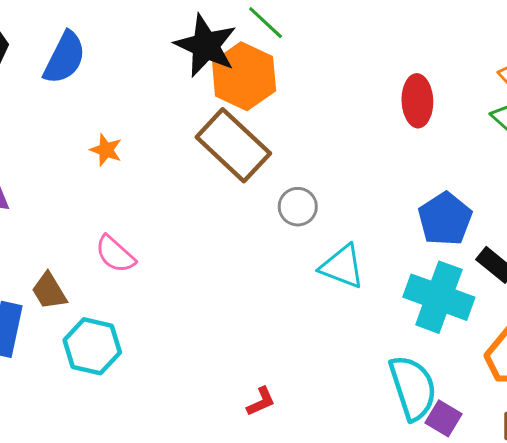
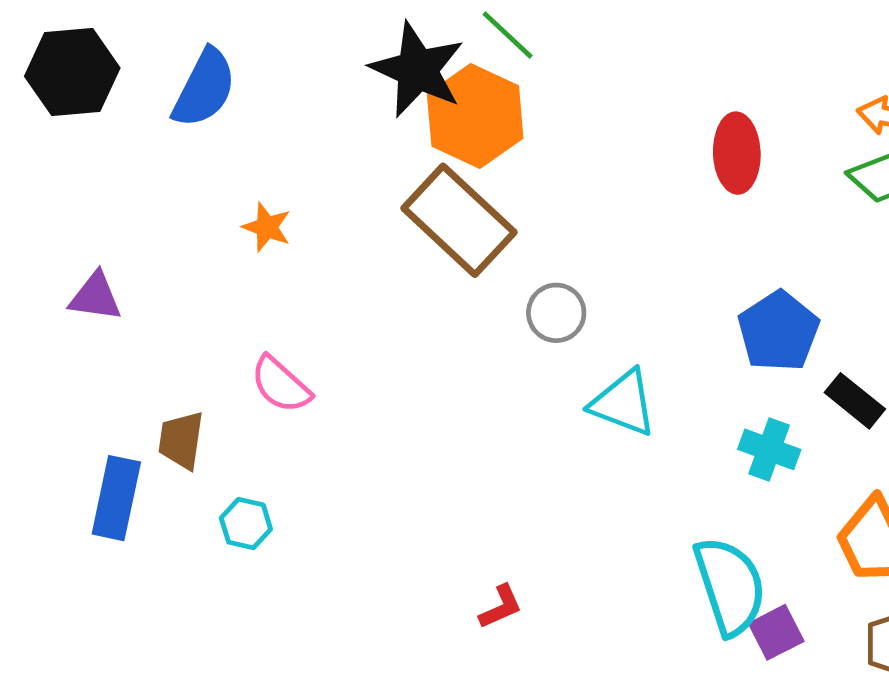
brown trapezoid: (49, 291) -> (181, 440), turned 39
cyan cross: (439, 297) -> (769, 449), size x0.6
cyan hexagon: (92, 346) -> (246, 524), size x0.6
purple square: (443, 418) -> (776, 632), turned 32

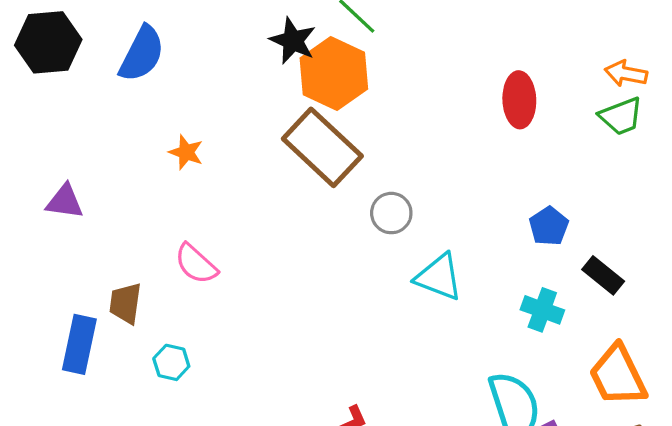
black star: (417, 70) -> (293, 41), size x0.7
blue pentagon: (778, 331) -> (549, 226), size x0.7

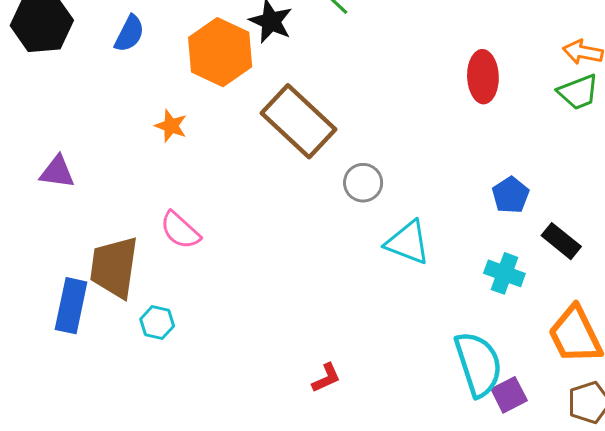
blue semicircle: (142, 54) -> (129, 34), size x0.7
orange hexagon: (334, 74) -> (220, 52), moved
brown trapezoid: (125, 303) -> (114, 267), size x1.6

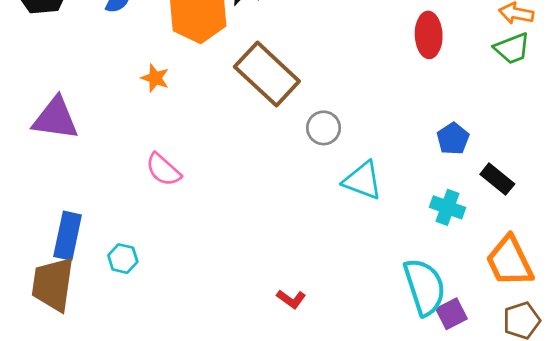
purple triangle: (57, 172) -> (55, 118), size x1.5
brown trapezoid: (114, 267) -> (53, 284), moved
cyan hexagon: (157, 323) -> (123, 259), moved
red L-shape: (326, 378) -> (291, 299), turned 60

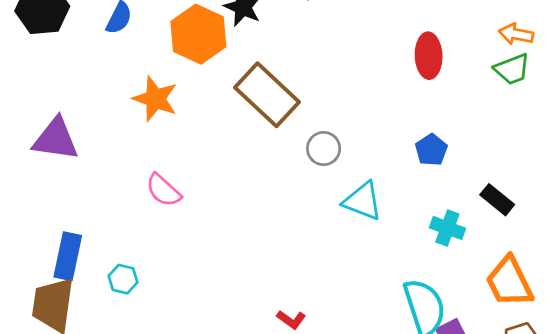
orange star: (155, 78) -> (155, 99), size x1.6
blue pentagon: (453, 139) -> (431, 150), moved

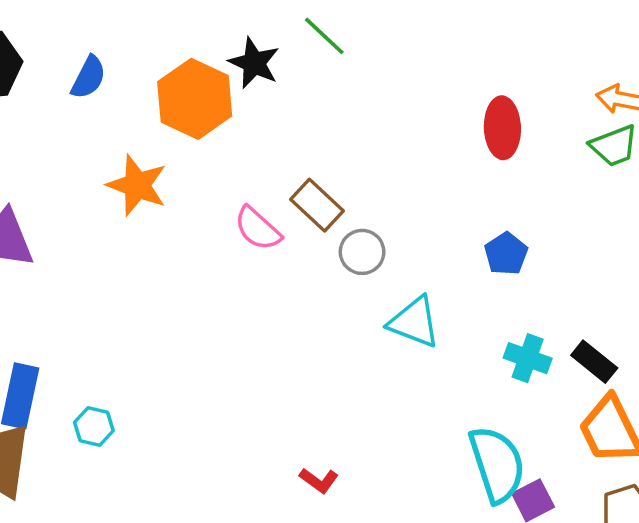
brown rectangle: (267, 95) -> (317, 205), moved, size x0.6
pink semicircle: (163, 190) -> (258, 229), moved
black rectangle: (497, 200) -> (594, 362), moved

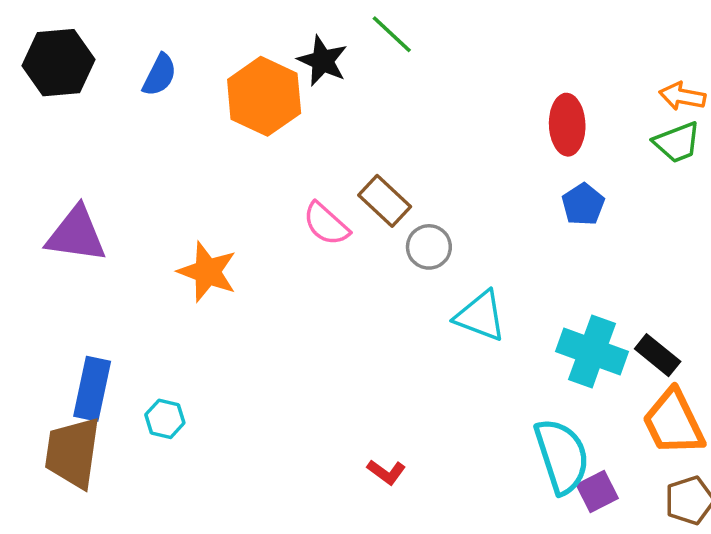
orange star: (137, 185) -> (207, 272), moved
blue pentagon: (506, 254) -> (583, 204), moved
cyan cross: (528, 358) -> (592, 352), size x1.5

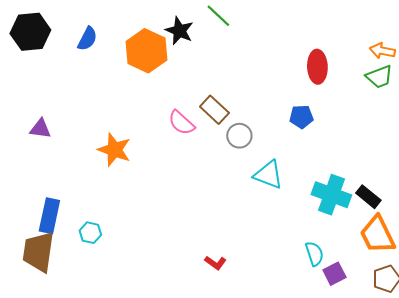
blue pentagon: (583, 204) -> (301, 117), moved, turned 30
purple triangle: (76, 235) -> (40, 129), size x0.6
cyan semicircle: (562, 456) -> (314, 254), size x0.6

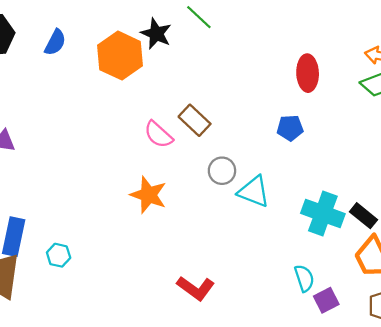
gray circle: (239, 136) -> (222, 171), moved
orange star: (114, 150) -> (148, 195), moved
red L-shape: (215, 263) -> (196, 288), size x1.6

